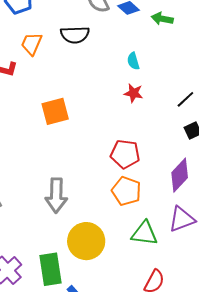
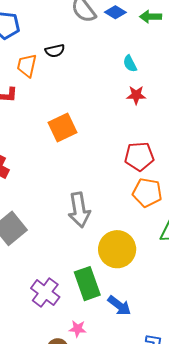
black semicircle: (75, 35) -> (55, 51), moved, size x0.7

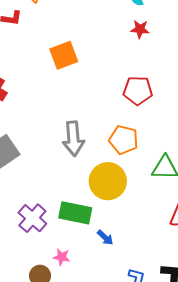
orange pentagon: (147, 193) -> (124, 140), moved
green rectangle: (87, 284) -> (75, 213), turned -64
blue arrow: (119, 306) -> (105, 238), size x0.7

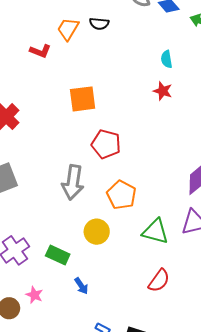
red pentagon: (138, 91) -> (106, 144), moved
yellow circle: (108, 181) -> (97, 232), size x0.7
green rectangle: (75, 213) -> (58, 255), size x0.7

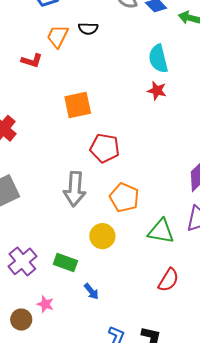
cyan semicircle: (167, 59) -> (158, 59), size x1.6

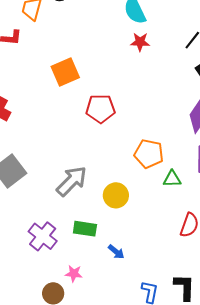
gray arrow: (75, 189) -> (72, 181), moved, turned -128
orange pentagon: (124, 198) -> (149, 154), moved
green triangle: (161, 231) -> (172, 179), size x0.7

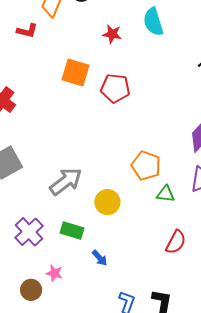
red star: (140, 42) -> (112, 34), moved
orange square: (65, 72) -> (75, 73), turned 32
red pentagon: (100, 109) -> (115, 88), moved

